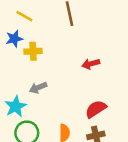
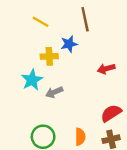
blue star: (14, 39) -> (69, 44), moved
cyan star: (15, 106) -> (32, 80), moved

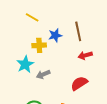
brown line: (85, 19) -> (78, 31), moved
red semicircle: (111, 113) -> (79, 83), moved

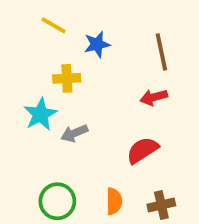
brown line: (78, 31) -> (161, 52), moved
blue star: (55, 35) -> (97, 44), moved

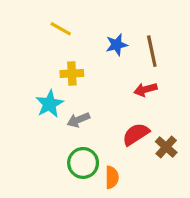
blue star: (97, 44) -> (117, 45), moved
green circle: (57, 201) -> (83, 163), moved
brown cross: (161, 205) -> (166, 147), moved, turned -35

